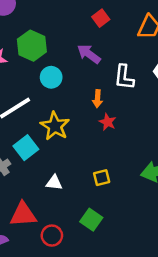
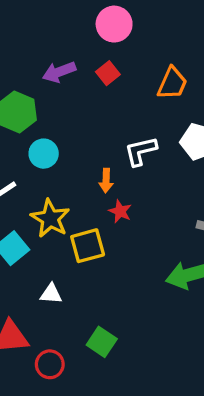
purple arrow: (89, 54) -> (59, 72), moved, turned -55
white L-shape: (124, 77) -> (141, 151), turned 72
yellow square: (102, 178) -> (88, 246), moved, size x1.5

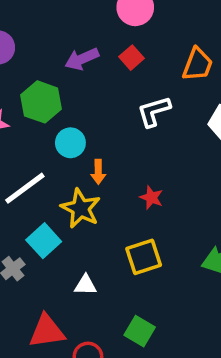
white L-shape: (141, 151) -> (154, 111), moved
orange arrow: (106, 181) -> (98, 172), moved
yellow square: (88, 246) -> (144, 257), moved

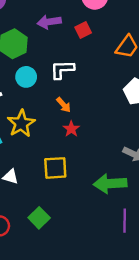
white L-shape: (154, 111) -> (62, 70), moved
orange arrow: (98, 172) -> (64, 105), moved, turned -56

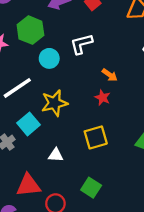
orange arrow: (64, 105) -> (110, 75), moved
yellow star: (21, 123) -> (54, 103), turned 30

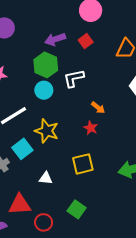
green hexagon: (30, 30) -> (46, 65), moved
yellow star: (54, 103) -> (47, 131), turned 30

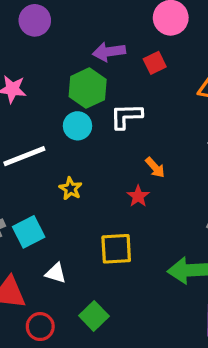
yellow star: (47, 131) -> (71, 189), size x0.6
cyan square: (22, 149) -> (29, 232), moved
white triangle: (46, 178) -> (56, 273), moved

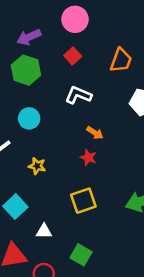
purple arrow: (109, 52) -> (29, 37), moved
green hexagon: (88, 88) -> (26, 70), moved
white L-shape: (126, 116) -> (78, 95), moved, turned 40

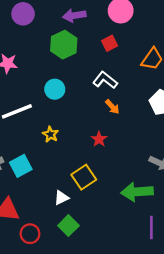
orange arrow: (95, 133) -> (112, 107), moved
yellow square: (83, 201) -> (84, 177), turned -30
white triangle: (44, 231) -> (61, 198), moved, turned -42

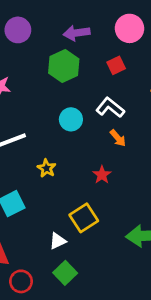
cyan circle: (55, 89) -> (71, 119), moved

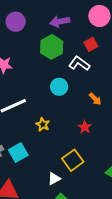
white L-shape: (110, 108) -> (79, 63), moved

